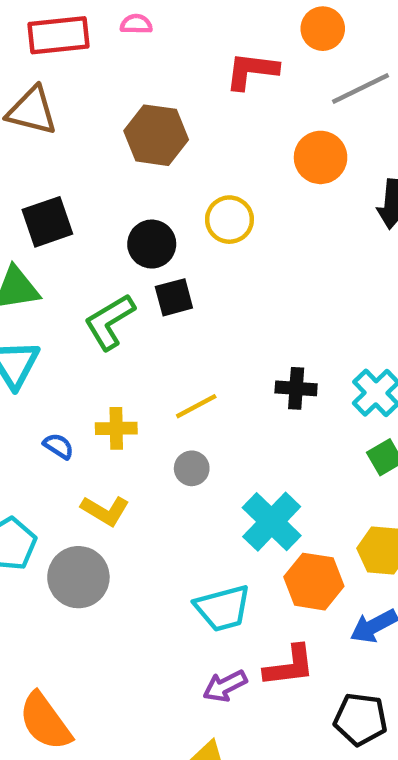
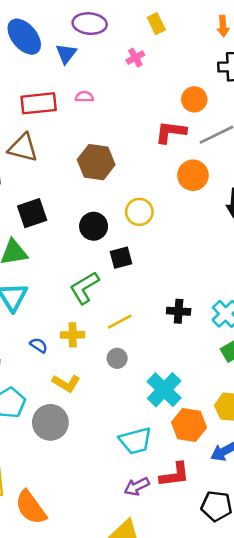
red L-shape: (252, 71) -> (171, 132), moved
black square: (174, 297) -> (121, 258), moved
green L-shape: (110, 322) -> (84, 288), moved

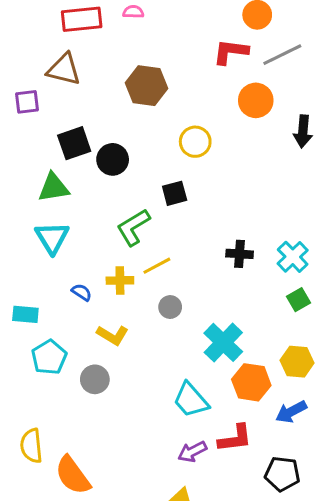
black circle: (94, 226) -> (113, 159), moved
yellow line: (120, 322) -> (157, 266), moved
gray circle: (50, 422) -> (95, 379), size x0.7
cyan trapezoid: (135, 441) -> (191, 400), turned 64

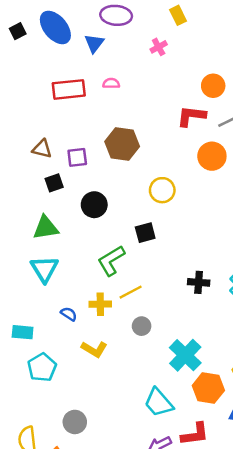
brown triangle: (64, 69) -> (42, 149), moved, size x0.7
purple square: (27, 102) -> (77, 157), moved
black square: (74, 143) -> (54, 183), moved, size x0.7
gray circle: (95, 379) -> (75, 422), moved

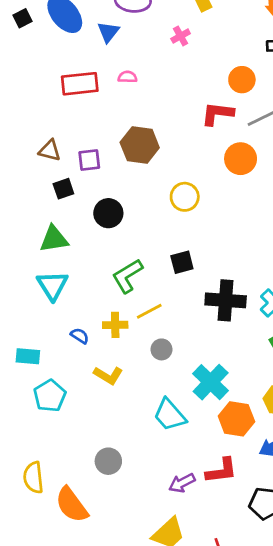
black square: (145, 233) -> (182, 262), moved
black cross: (199, 282) -> (226, 300), size x1.6
cyan trapezoid: (159, 403) -> (170, 415), moved
gray circle: (75, 422) -> (108, 461), moved

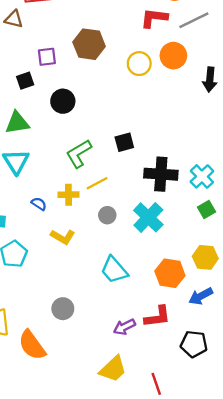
brown triangle: (50, 150) -> (14, 19), moved
yellow circle: (185, 197) -> (139, 64), moved
cyan cross: (211, 382) -> (148, 217), moved

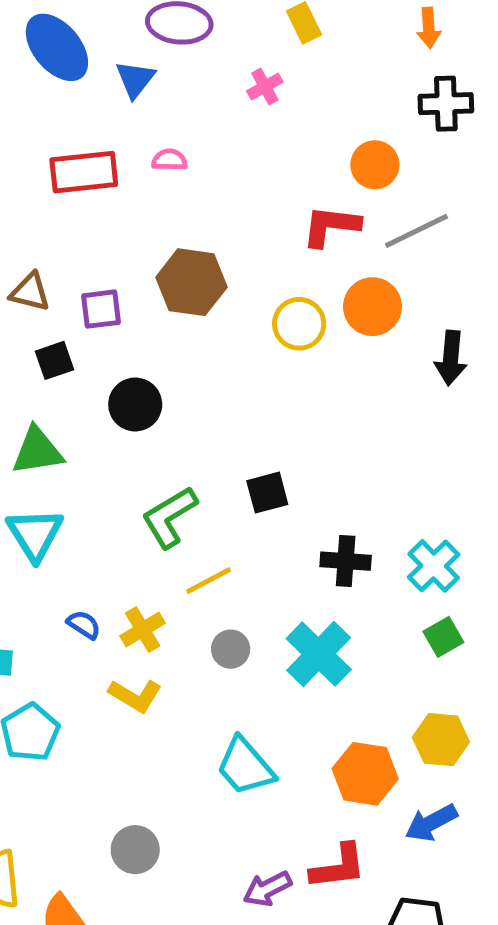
brown triangle: (14, 19) -> (30, 292), moved
black cross: (161, 174) -> (346, 561), size x0.7
yellow cross: (69, 195) -> (143, 630), moved, turned -30

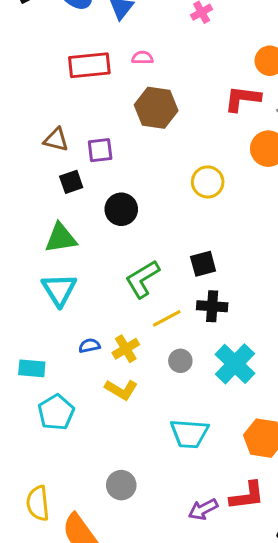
brown hexagon: (191, 282) -> (156, 108), moved
yellow circle: (299, 324) -> (208, 182), moved
black cross: (346, 561) -> (212, 306), moved
blue semicircle: (84, 625) -> (89, 346), turned -45
cyan trapezoid: (245, 766) -> (189, 434), turned -45

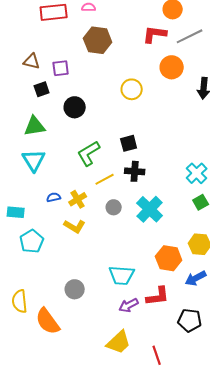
cyan trapezoid: (189, 434) -> (122, 275), moved

